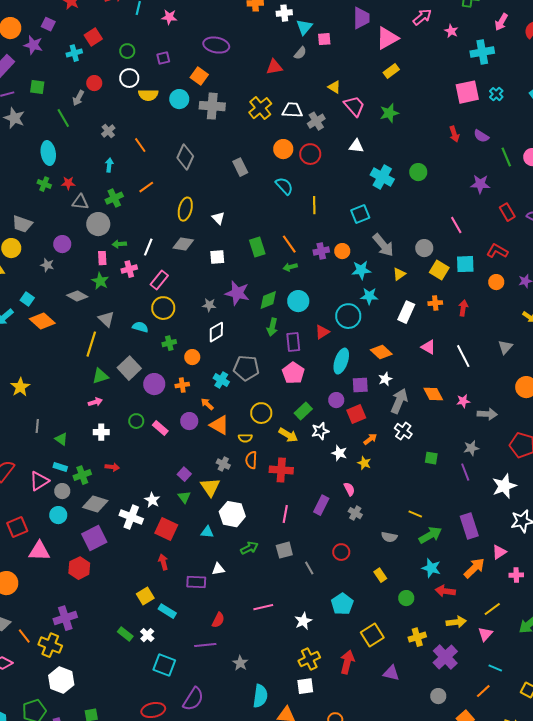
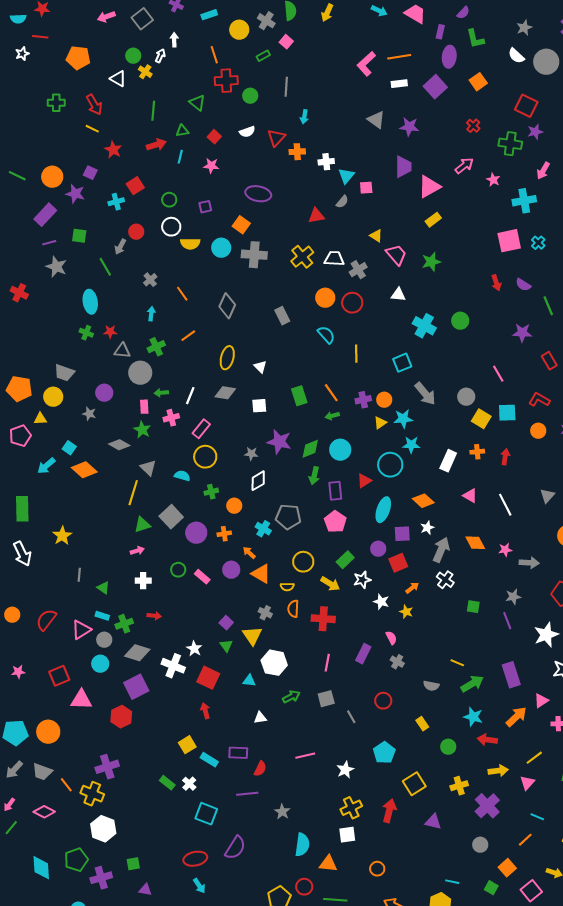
yellow triangle: (399, 274) -> (380, 423), moved
purple rectangle: (196, 582) -> (238, 753), moved

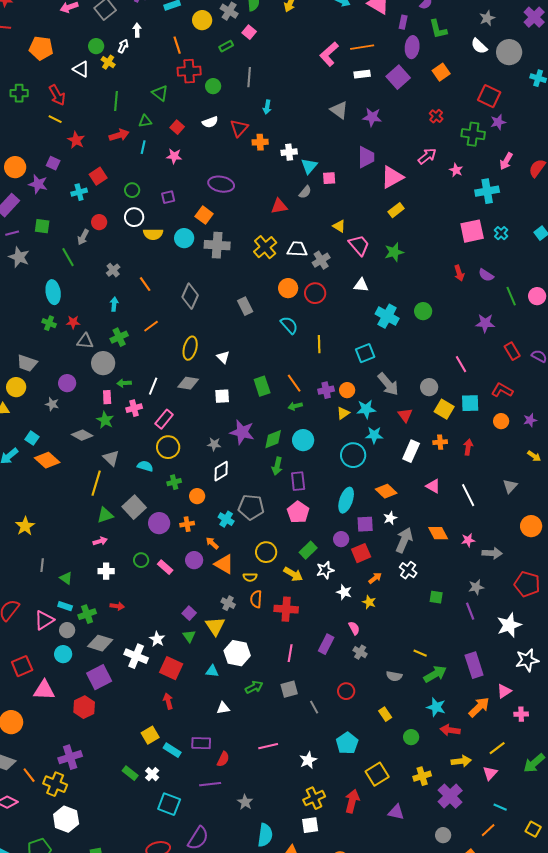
red triangle: (364, 481) -> (405, 415), moved, turned -35

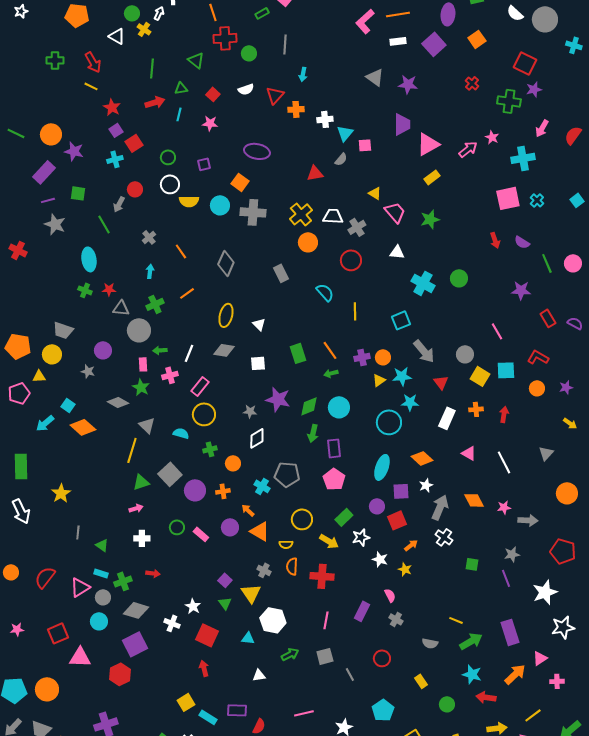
pink arrow: (427, 156) -> (468, 149), moved
purple square: (53, 163) -> (116, 130), moved, turned 32
orange circle: (288, 288) -> (308, 242), moved
white cross: (136, 656) -> (172, 623), size x0.7

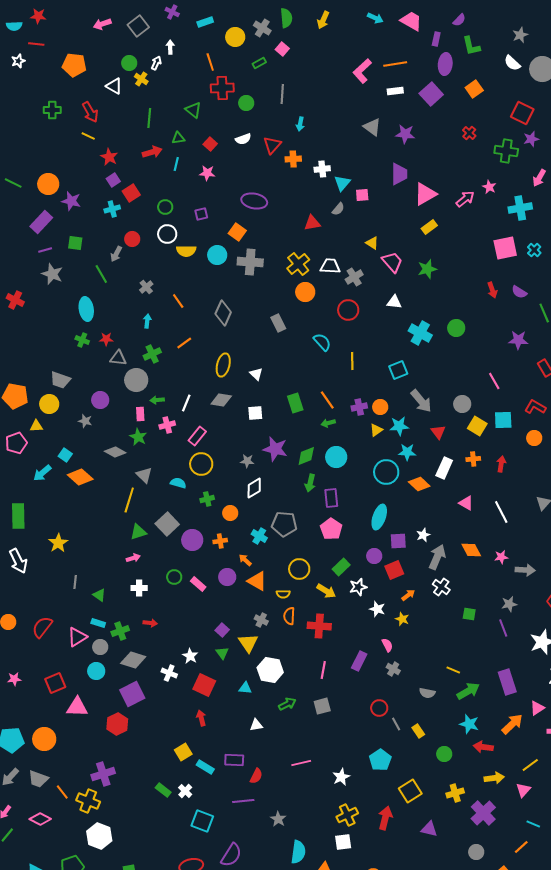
orange diamond: (422, 458) -> (419, 484), moved
gray line: (350, 674) -> (396, 724), moved

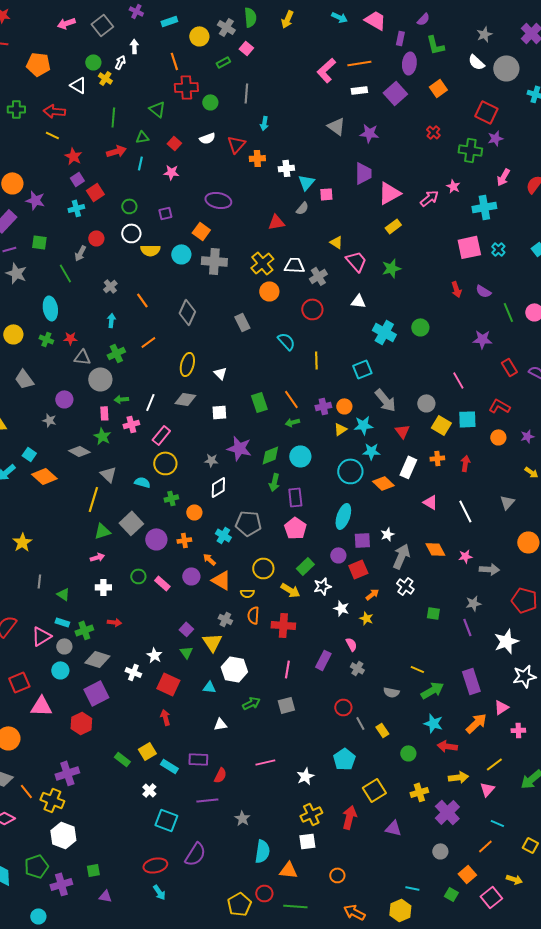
red arrow: (90, 112) -> (54, 111), turned 125
gray trapezoid: (60, 380) -> (24, 379), turned 35
yellow circle: (49, 404) -> (13, 334), moved
green rectangle: (163, 790) -> (122, 759), moved

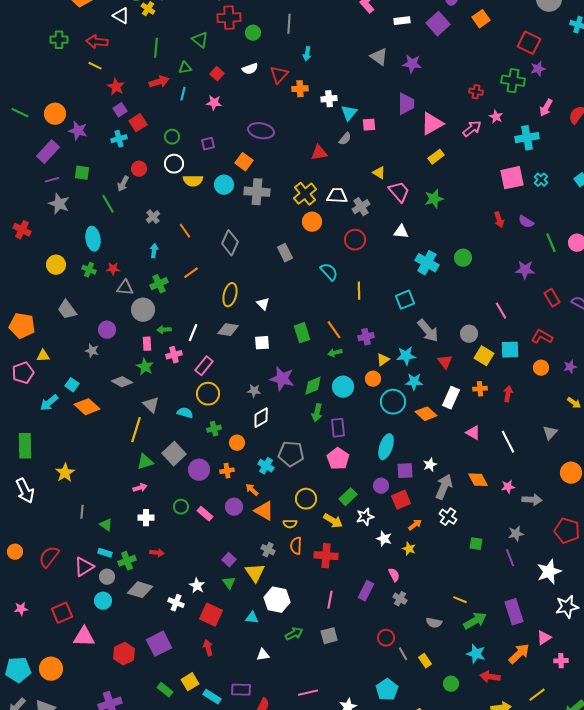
red cross: (433, 132) -> (476, 92), moved, turned -32
orange circle: (344, 406) -> (373, 379), moved
purple square: (96, 693) -> (159, 644), moved

